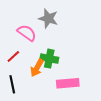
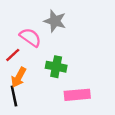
red line: (13, 57) -> (13, 55), moved
orange arrow: (37, 68) -> (19, 77), moved

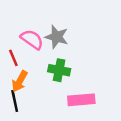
gray star: (55, 21) -> (57, 37), moved
red line: (13, 55) -> (13, 58), turned -70

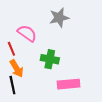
gray star: (57, 37) -> (59, 18), moved, turned -30
orange arrow: (20, 81) -> (17, 68), turned -60

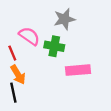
green cross: (50, 59) -> (54, 46), moved
pink rectangle: (68, 84) -> (78, 70), moved

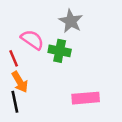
gray star: (64, 19) -> (71, 21), turned -30
pink rectangle: (78, 70) -> (86, 98), moved

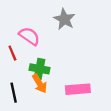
green cross: (60, 51) -> (40, 69), moved
orange arrow: (20, 82) -> (40, 84), moved

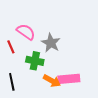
gray star: (64, 19) -> (51, 43), moved
orange arrow: (40, 84) -> (52, 81), moved, turned -30

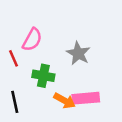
pink semicircle: (26, 32) -> (32, 40), turned 84
gray star: (51, 43) -> (78, 53), moved

